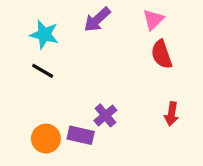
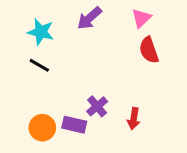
red arrow: (172, 114) -> (134, 119), moved

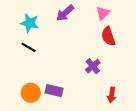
purple cross: (97, 106) -> (93, 66), moved
red arrow: (134, 119) -> (112, 95), moved

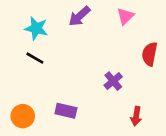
red semicircle: (108, 36) -> (150, 54), moved, turned 30
orange circle: (31, 93) -> (23, 116), moved

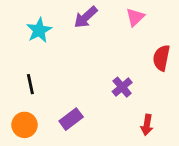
cyan star: (36, 28) -> (39, 30), turned 30
black line: (35, 58) -> (30, 84), moved, turned 48
purple rectangle: (66, 111) -> (71, 119), turned -50

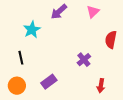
cyan star: (39, 30) -> (32, 30), moved

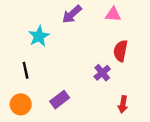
pink triangle: (93, 12) -> (113, 14), turned 48
red semicircle: (111, 40) -> (120, 51), moved

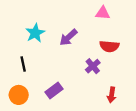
purple arrow: (72, 14) -> (68, 37), moved
red semicircle: (120, 51) -> (109, 46), turned -96

